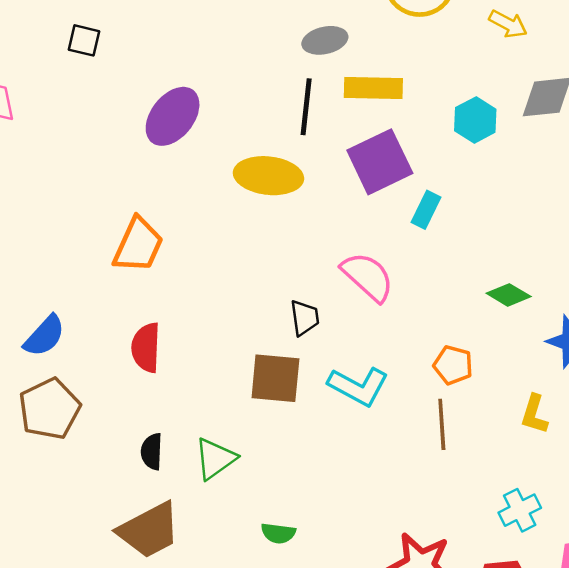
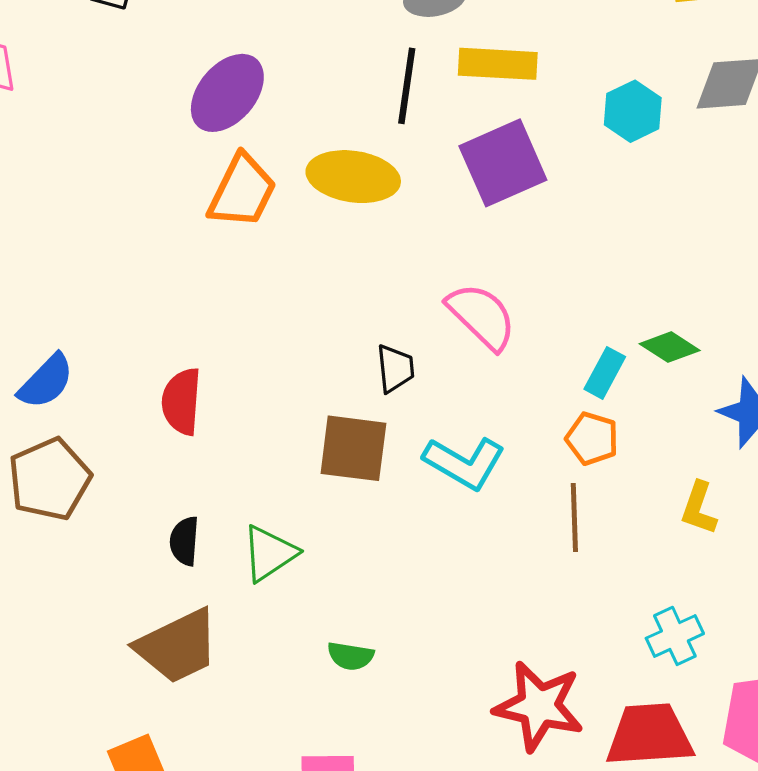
cyan rectangle: (426, 210) -> (605, 373), moved
orange trapezoid: (138, 245) -> (242, 191), moved

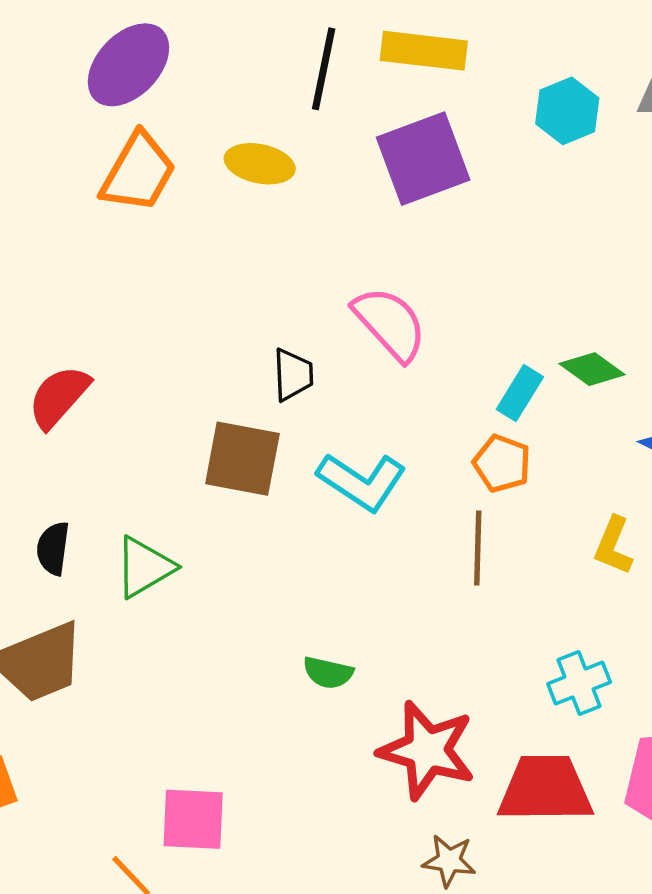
yellow ellipse: (353, 177) -> (260, 164), size x0.7
red semicircle: (181, 401) -> (59, 397), turned 34
green semicircle: (350, 656) -> (328, 673), moved

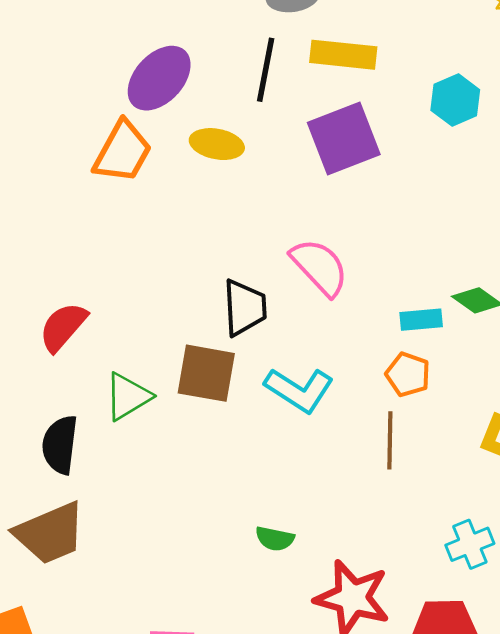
purple ellipse: (128, 65) -> (159, 78), moved
black trapezoid: (293, 375) -> (245, 308), size x1.4
cyan rectangle: (520, 393) -> (421, 320), turned 54
black semicircle: (53, 548) -> (60, 445), size x1.4
green triangle: (144, 567) -> (128, 396), moved

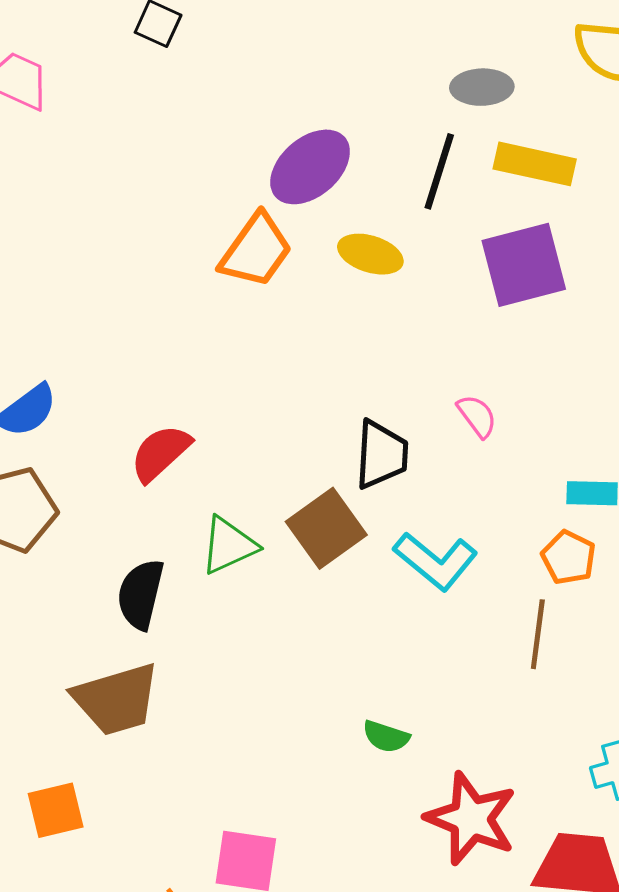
pink semicircle: (320, 267) -> (477, 416), size x0.6
brown square: (206, 373) -> (326, 528), turned 38

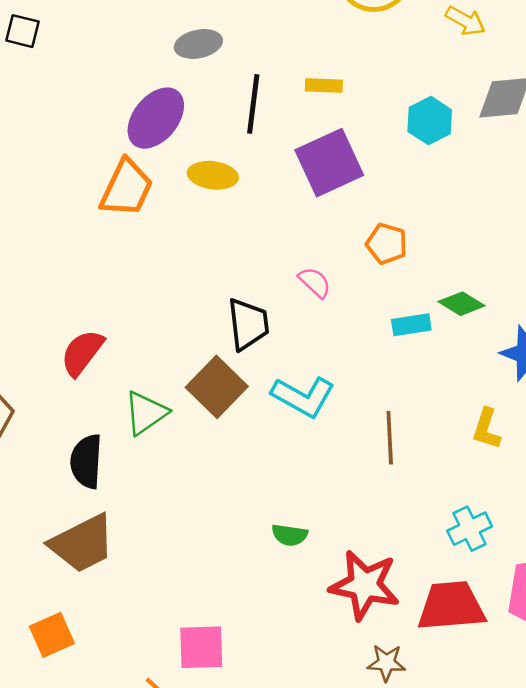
gray ellipse: (482, 87) -> (198, 44), moved
yellow rectangle: (535, 164) -> (324, 85), size x0.6
orange pentagon: (569, 557) -> (387, 244), moved

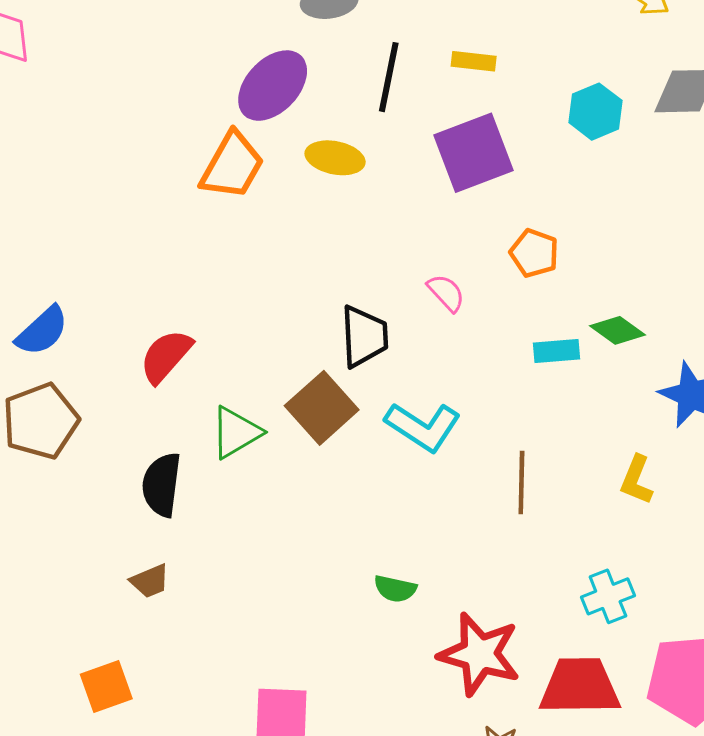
brown trapezoid: (82, 543) -> (150, 581), size x0.5

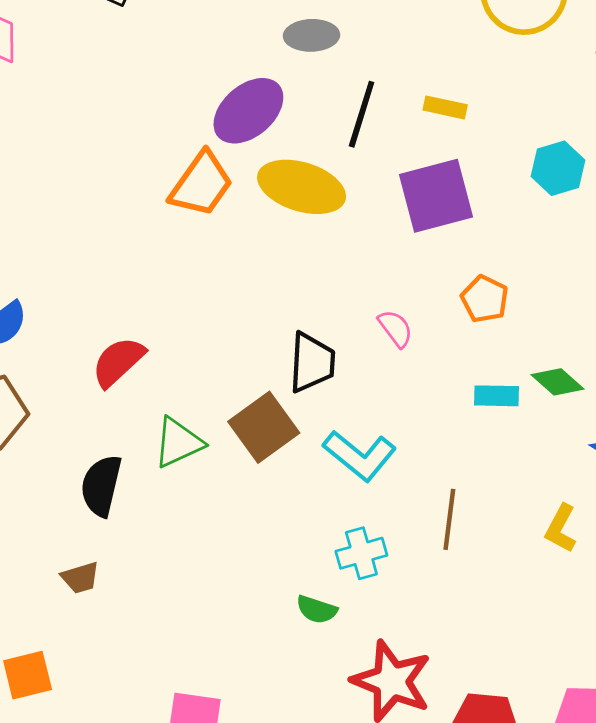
yellow ellipse: (335, 158) -> (302, 187), size x1.5
cyan cross: (608, 596) -> (361, 553), moved

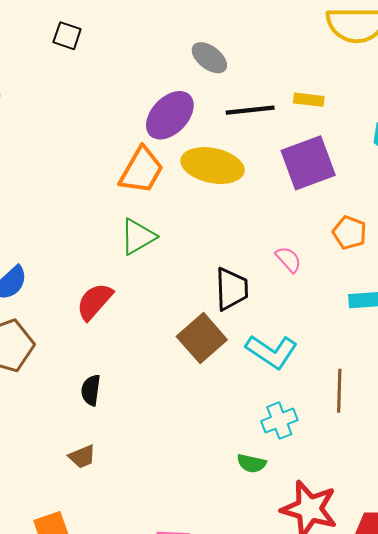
gray ellipse: (311, 35) -> (209, 58), turned 45
black line: (362, 114) -> (250, 110), turned 72
green triangle: (178, 443) -> (138, 237), moved
black semicircle: (101, 486) -> (91, 390), size x0.7

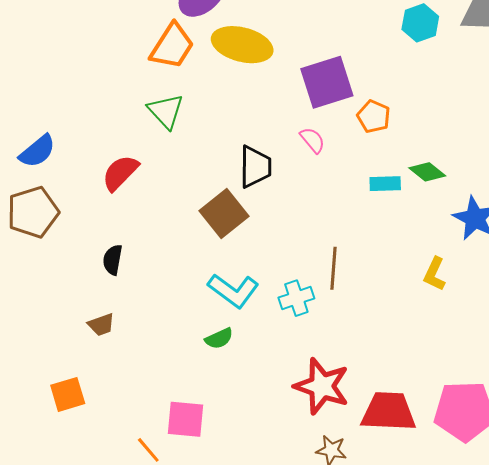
purple square: (308, 163) -> (327, 82), moved
green triangle: (138, 237) -> (166, 111), turned -45
cyan L-shape: (272, 352) -> (233, 291), moved
brown line: (339, 391) -> (334, 268), moved
green semicircle: (251, 463) -> (219, 338), moved, turned -40

